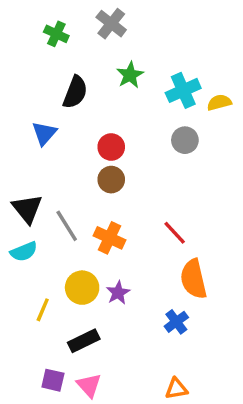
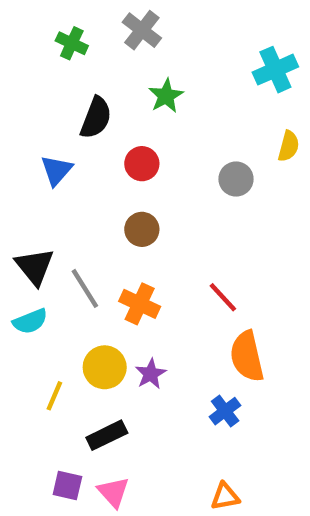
cyan cross: (183, 90) -> (275, 70), moved
yellow semicircle: (219, 102) -> (289, 146), moved, turned 120
red circle: (111, 147) -> (142, 164), moved

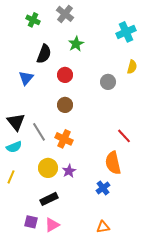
red line: (223, 297) -> (124, 136), moved
yellow line: (54, 396) -> (11, 177), moved
pink triangle: (113, 492) -> (52, 225), turned 42

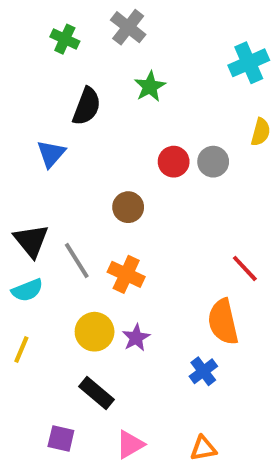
red circle: (65, 75) -> (174, 162), moved
black rectangle: (49, 199) -> (96, 393), turned 66
pink triangle: (52, 225) -> (130, 444), moved

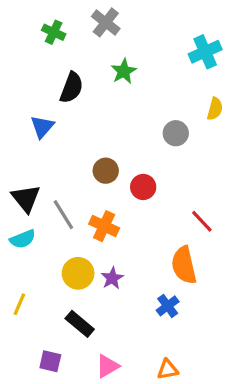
red circle: (174, 162) -> (143, 187), moved
yellow line: (21, 350) -> (19, 304), moved

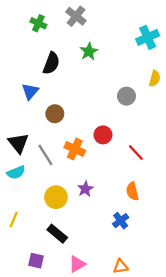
brown circle: (106, 171) -> (55, 114), moved
red line: (202, 221) -> (136, 153), moved
orange cross: (104, 226) -> (75, 149), moved
orange semicircle: (184, 265) -> (132, 191), size x0.7
purple star: (112, 278) -> (85, 189), moved

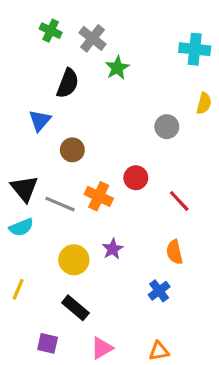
gray cross: (76, 16) -> (92, 38), moved
cyan cross: (148, 37) -> (195, 49), turned 30
gray line: (45, 155) -> (60, 204), turned -35

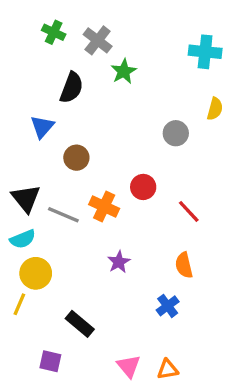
yellow circle: (74, 260) -> (36, 273), moved
pink triangle: (102, 348) -> (129, 366), moved, turned -40

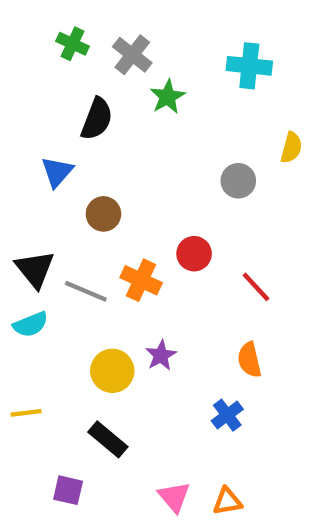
cyan cross: (205, 52) -> (249, 66), moved
yellow circle: (36, 273) -> (112, 371), moved
yellow line: (19, 304) -> (26, 413), turned 60

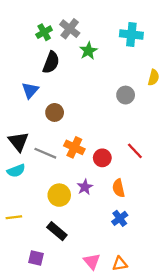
green cross: (73, 44) -> (44, 32), moved, turned 35
red circle: (194, 254) -> (102, 158), moved
orange semicircle: (249, 360) -> (119, 188), moved

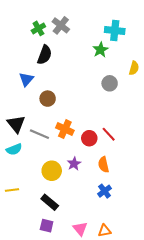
green star: (88, 51) -> (100, 50), moved
red line: (135, 151) -> (109, 134), moved
purple square: (36, 258) -> (47, 226), moved

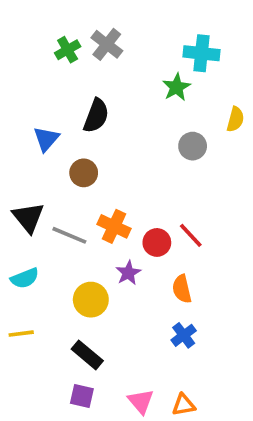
black semicircle: (45, 55) -> (96, 116), moved
cyan semicircle: (14, 149) -> (25, 278), moved
purple star: (74, 164) -> (128, 273), moved

